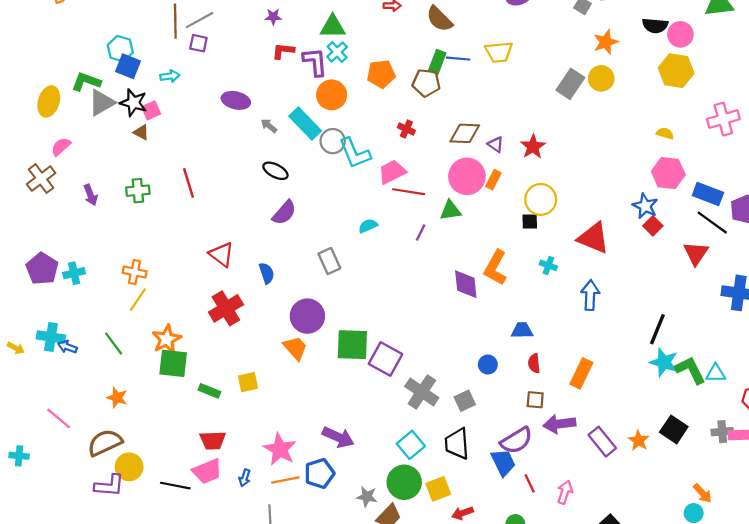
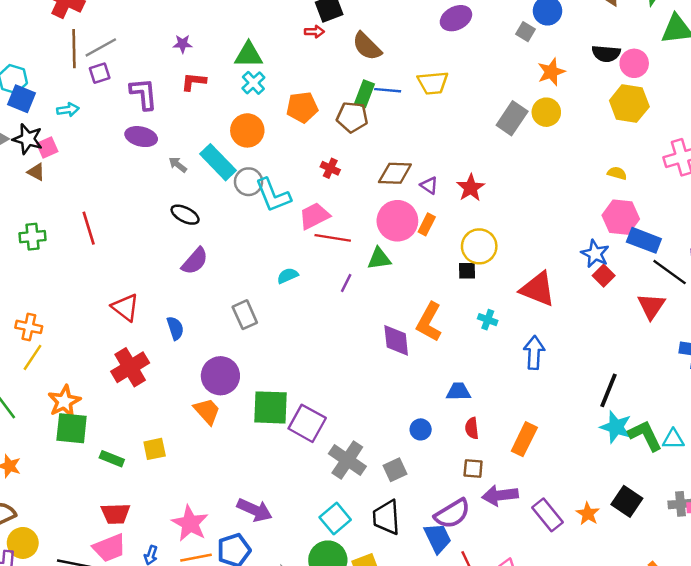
purple square: (198, 43) -> (100, 73), turned -30
purple L-shape: (315, 62) -> (144, 94), moved
blue rectangle: (708, 194) -> (644, 240), moved

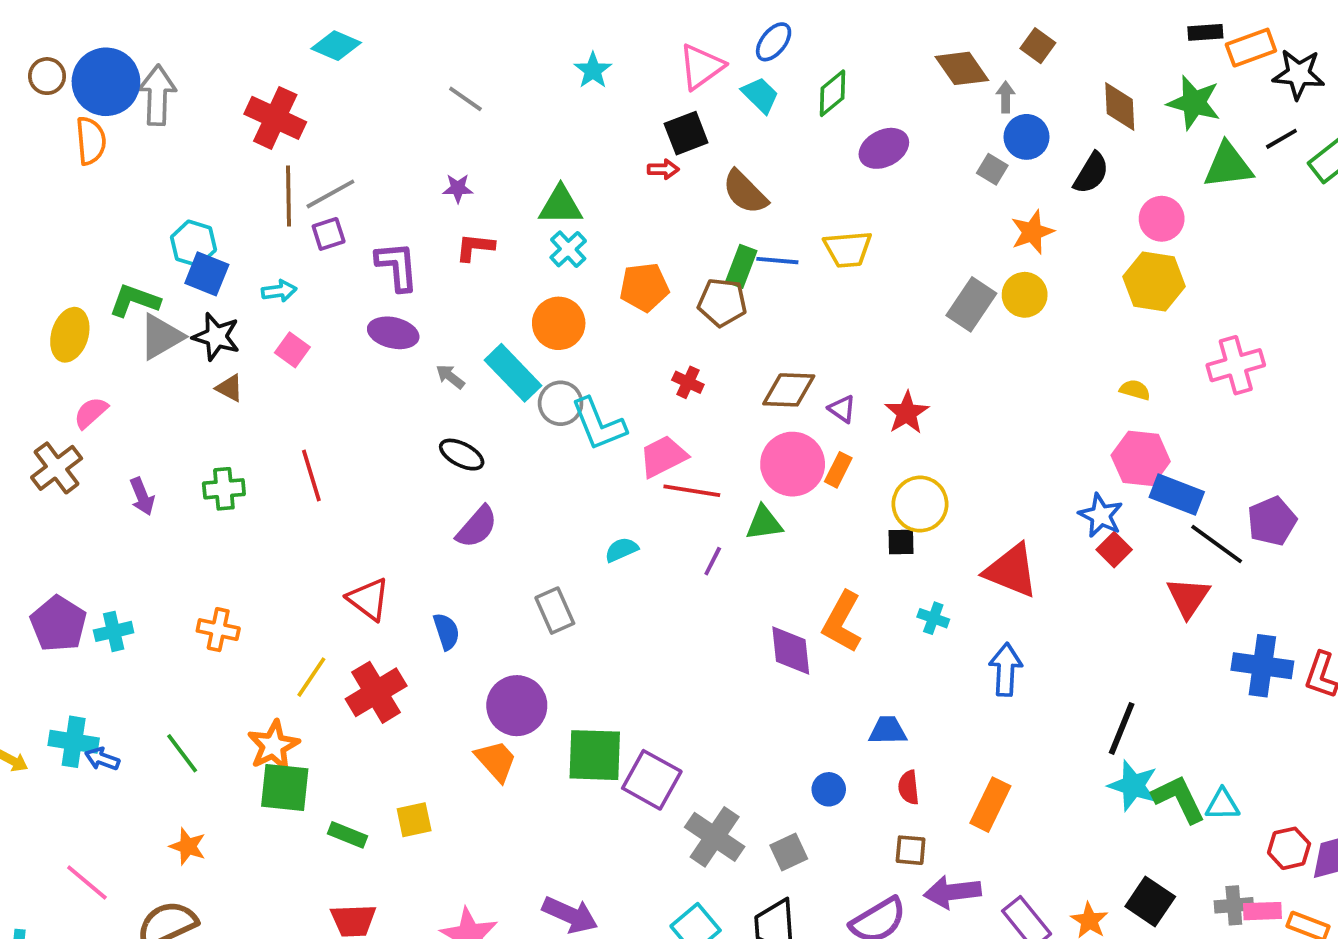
black semicircle: (606, 54) -> (1091, 173), moved, turned -64
pink square: (47, 148) -> (292, 350), moved, turned -30
yellow line: (33, 357) -> (311, 677), moved

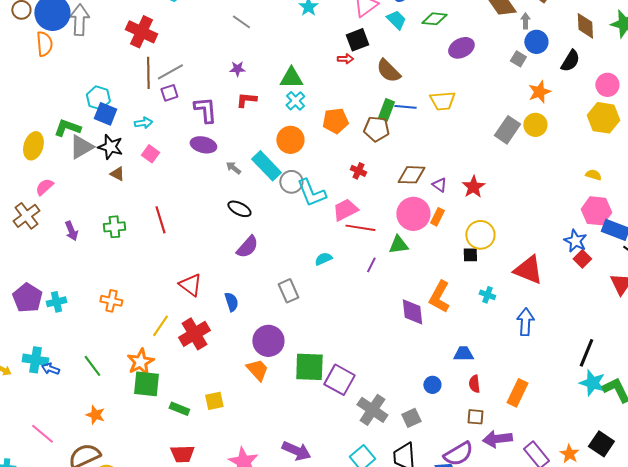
green diamond: (833, 93) -> (434, 19), turned 45

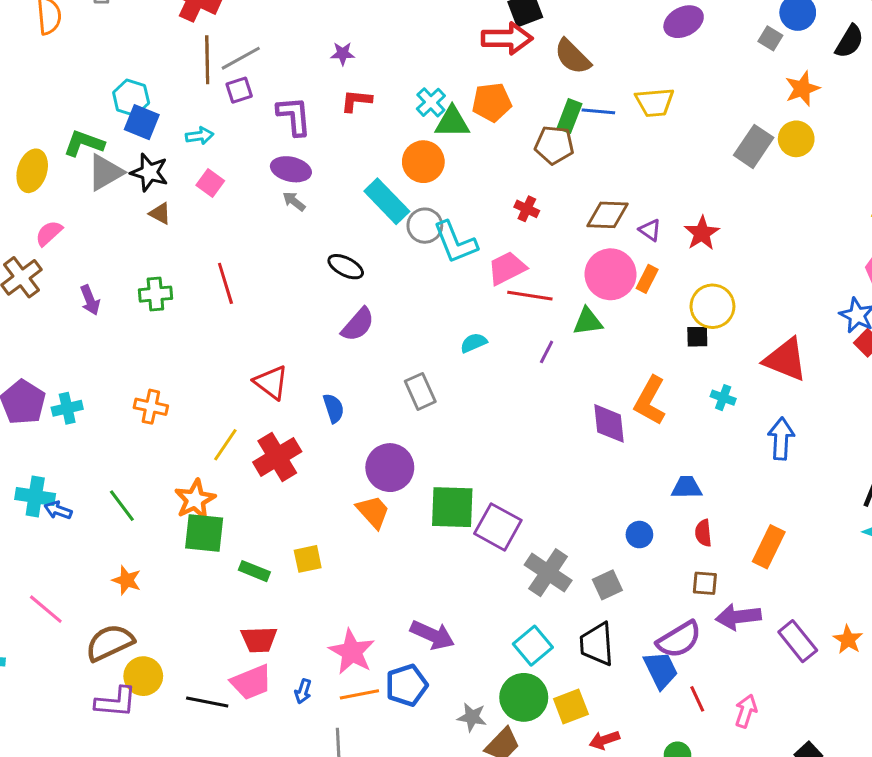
red arrow: (345, 59) -> (507, 38), size x2.0
green triangle: (291, 78) -> (452, 122), moved
orange pentagon: (335, 121) -> (492, 102), moved
gray arrow: (233, 168) -> (294, 201), moved

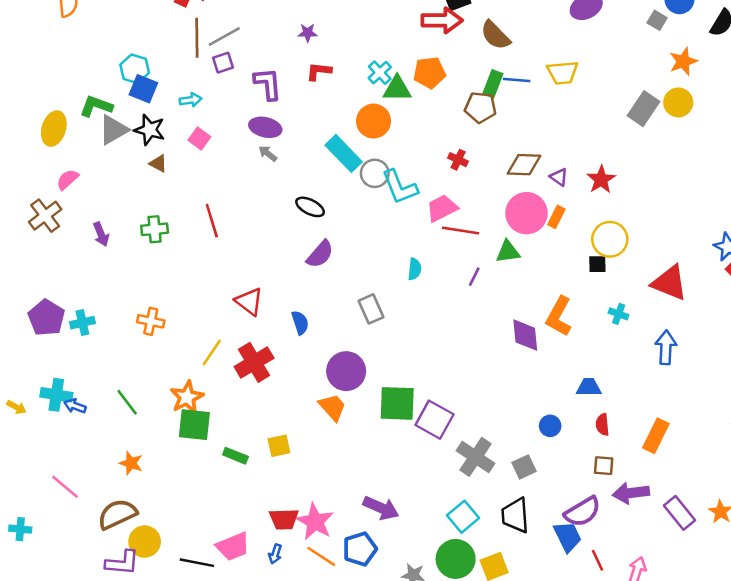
cyan semicircle: (474, 343) -> (415, 269), turned 120
red trapezoid: (259, 640) -> (284, 519), moved
orange line: (359, 694) -> (321, 556), turned 44

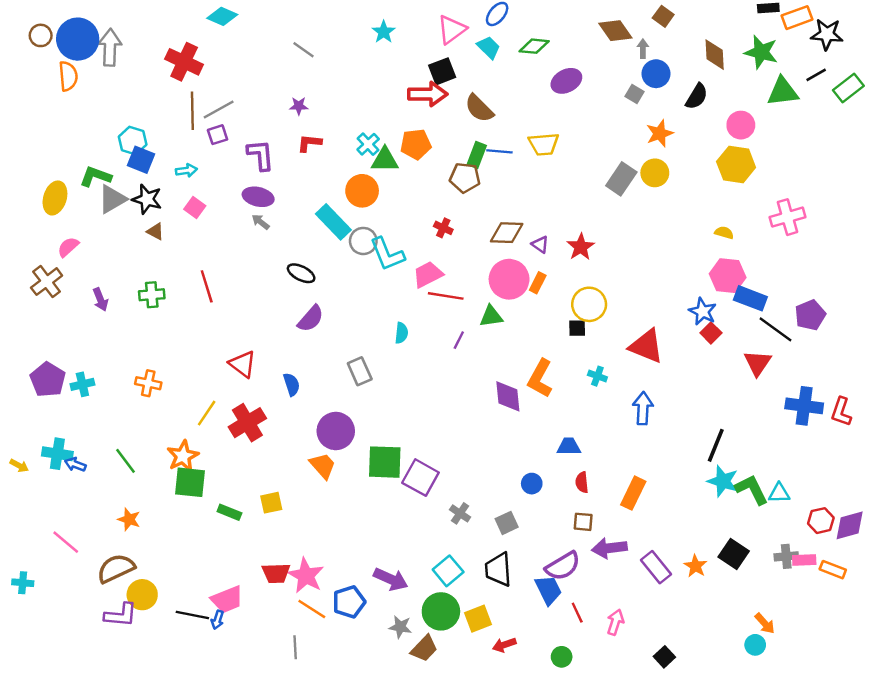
gray cross: (475, 457) -> (460, 513), size x0.6
purple arrow: (381, 508) -> (391, 579), moved
blue arrow: (275, 554) -> (217, 620), moved

